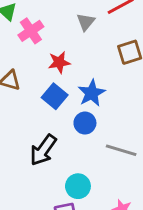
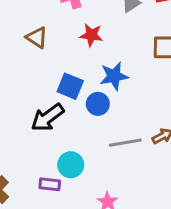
blue square: (55, 96) -> (70, 86), moved, turned -35
gray line: (121, 150) -> (125, 143), turned -44

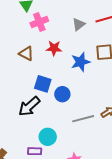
brown triangle: (37, 38) -> (26, 54), moved
blue star: (114, 76) -> (80, 62), moved

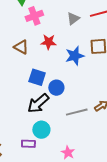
black arrow: (29, 106) -> (38, 103), moved

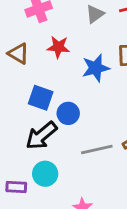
purple rectangle: (28, 144) -> (16, 187), moved

